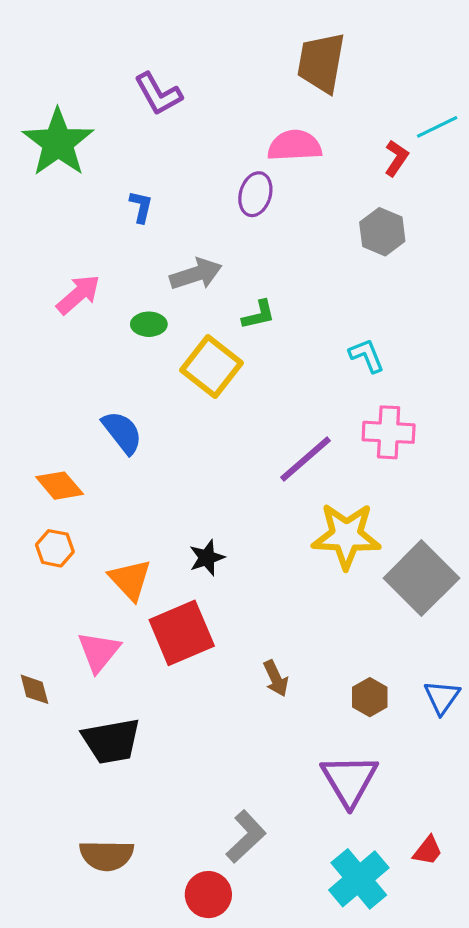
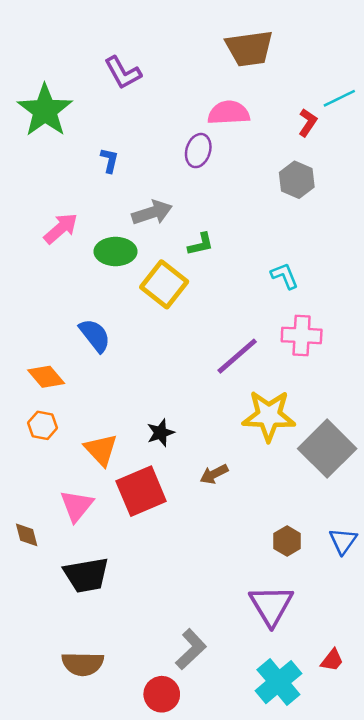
brown trapezoid: (321, 63) -> (249, 48), turned -108
green ellipse: (149, 324) -> (116, 251), size x1.5
brown arrow: (276, 678) -> (214, 474), moved, turned 88

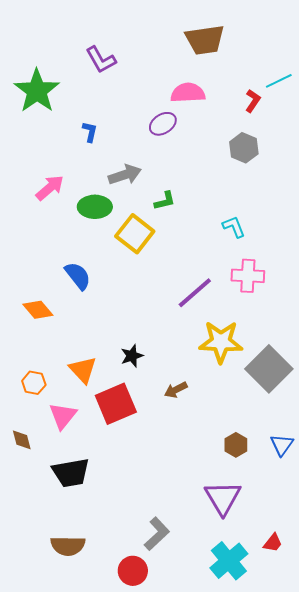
purple ellipse: (198, 151) -> (163, 124), turned 40
orange hexagon: (43, 425) -> (34, 383), moved

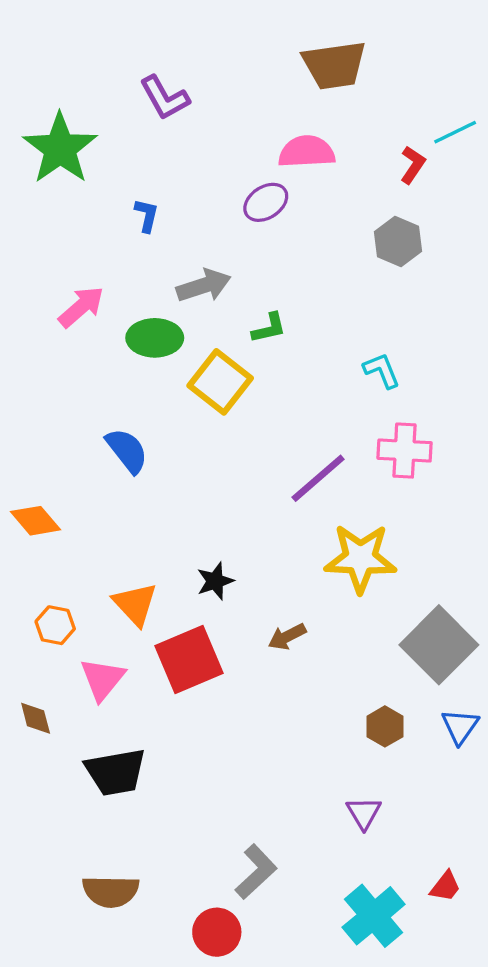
orange diamond: (38, 310) -> (36, 521), moved
gray square: (269, 369) -> (439, 645), moved
purple triangle: (223, 498) -> (364, 813), size x0.6

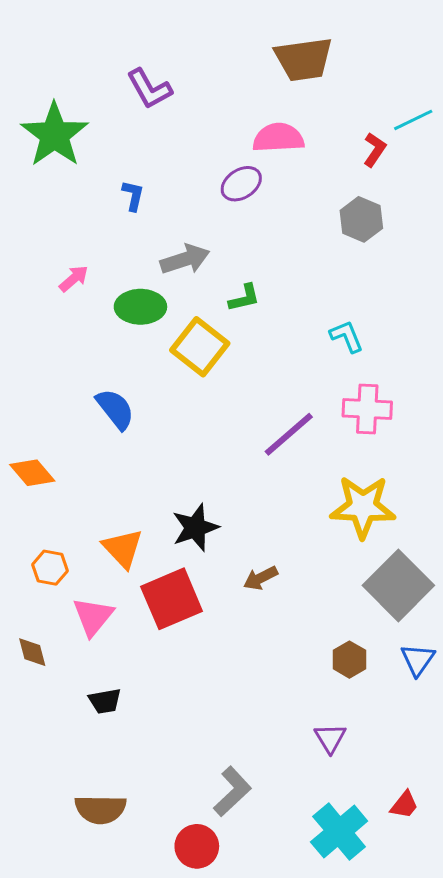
pink arrow: (81, 307) -> (74, 279), size x0.7
yellow star: (360, 558) -> (363, 507), moved
black star: (215, 581) -> (195, 528), size x1.4
black trapezoid: (116, 772) -> (105, 701), size x0.6

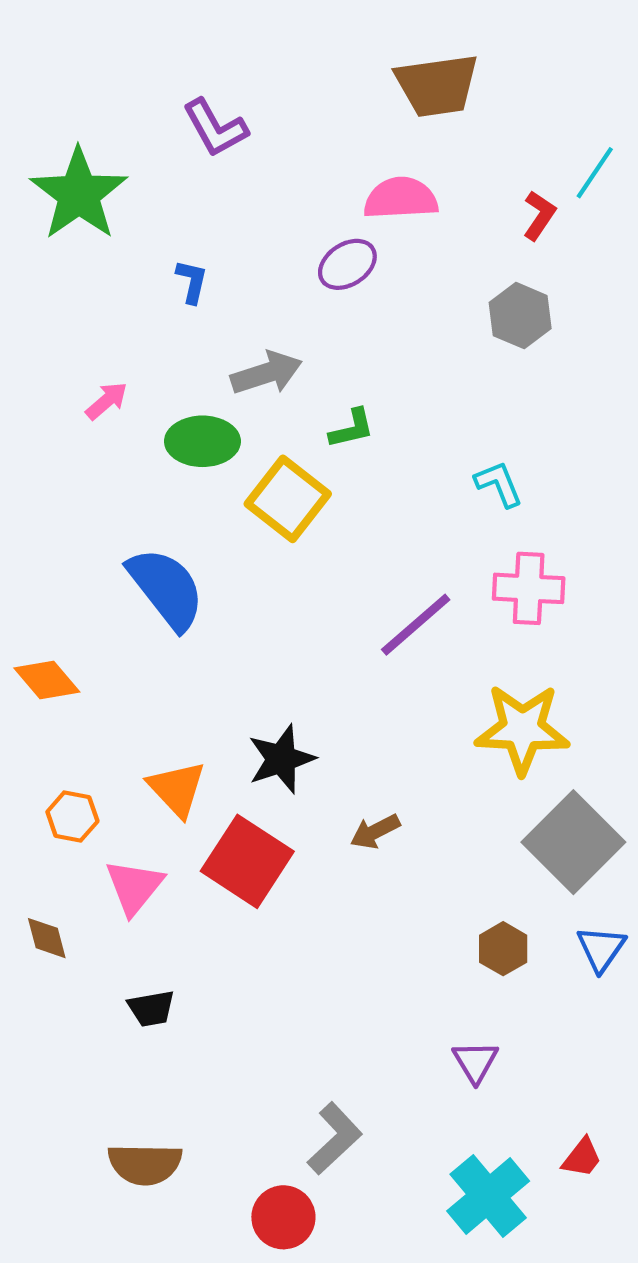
cyan line: (413, 120) -> (595, 173), turned -30
blue semicircle: (115, 409) -> (166, 588), size x1.4
red square: (172, 599) -> (247, 861), turned -34

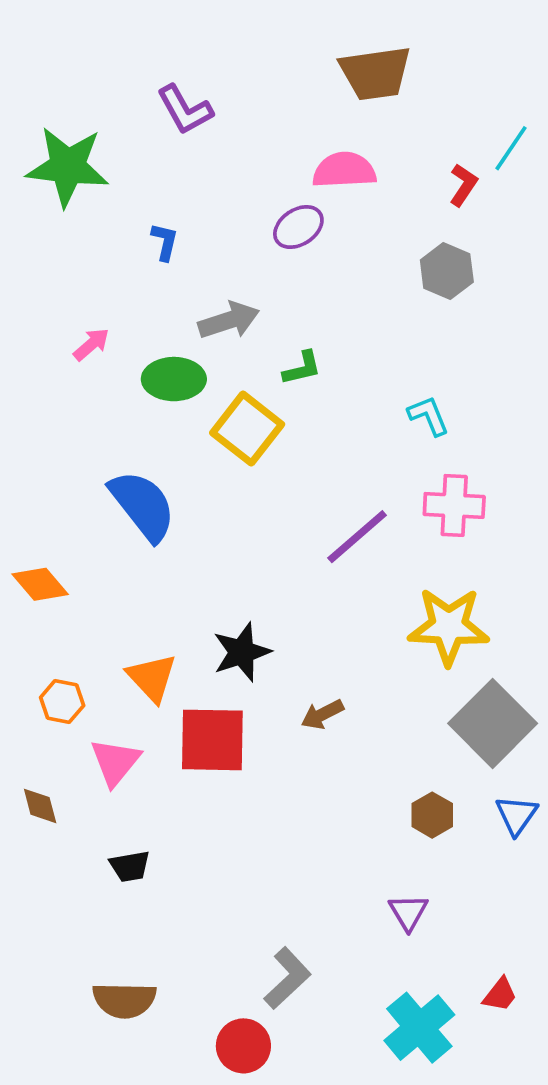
green star: (79, 194) -> (68, 167), turned -30
red square: (247, 861) -> (212, 740), turned -32

